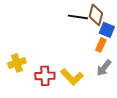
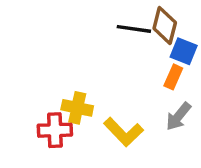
yellow cross: (17, 63) -> (77, 108), moved, turned 30
red cross: (45, 76) -> (55, 130), moved

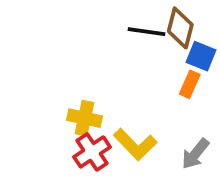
gray arrow: (178, 116) -> (195, 154), moved
red cross: (55, 130) -> (92, 152), moved, turned -32

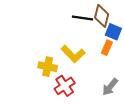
yellow L-shape: (135, 144) -> (73, 54), moved
red cross: (92, 152) -> (65, 86), moved

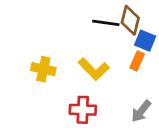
yellow cross: (48, 67) -> (43, 69), moved
red cross: (65, 86) -> (83, 110), turned 36

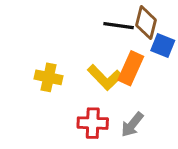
orange rectangle: (137, 61) -> (131, 68), moved, size x1.5
gray arrow: (141, 111) -> (132, 125), moved

